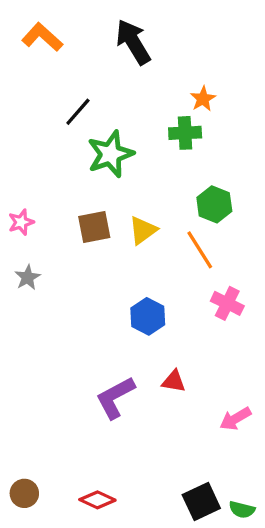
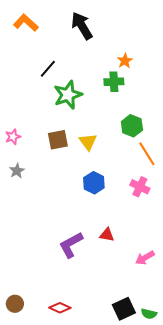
yellow triangle: (143, 230) -> (88, 142), turned -30
orange line: (200, 250) -> (147, 154), moved
blue hexagon: (148, 316) -> (94, 183), moved

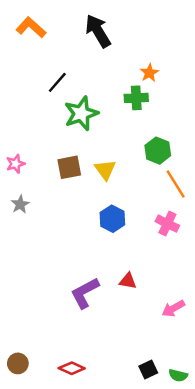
black square: (124, 309) -> (148, 369), size x0.7

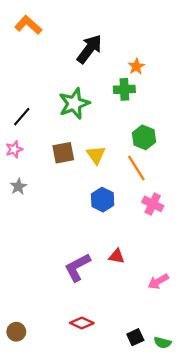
black arrow: (98, 31) -> (89, 49), moved, turned 68
black line: (57, 82) -> (22, 117), moved
orange line: (176, 184) -> (136, 168), moved
red diamond: (72, 368) -> (82, 323), moved

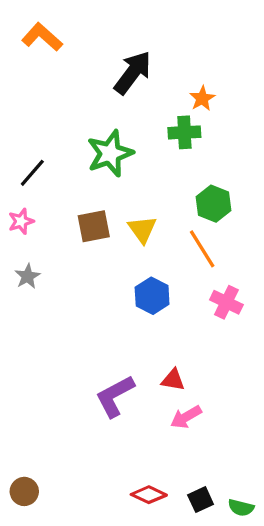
pink arrow: (158, 281) -> (186, 417), moved
red diamond: (82, 323) -> (149, 495), moved

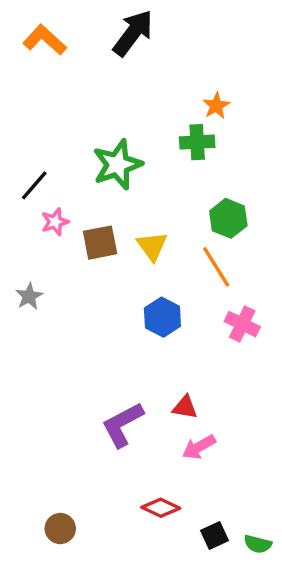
black arrow: (133, 73) -> (133, 33), moved
pink star: (21, 221) -> (55, 222), moved
brown circle: (24, 491) -> (60, 529), moved
red diamond: (149, 495) -> (161, 508), moved

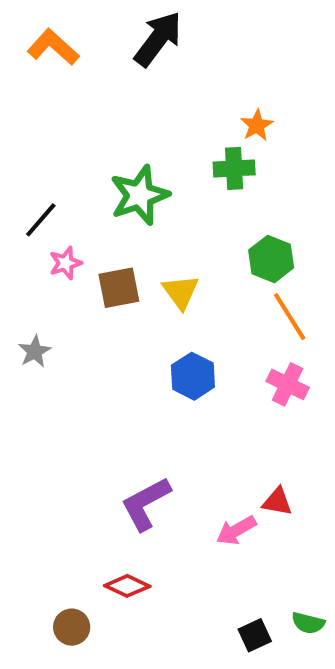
orange line: (216, 267) -> (290, 317), moved
red triangle: (185, 407) -> (277, 502), moved
red diamond: (161, 508) -> (127, 586), moved
green semicircle: (258, 544) -> (308, 623), moved

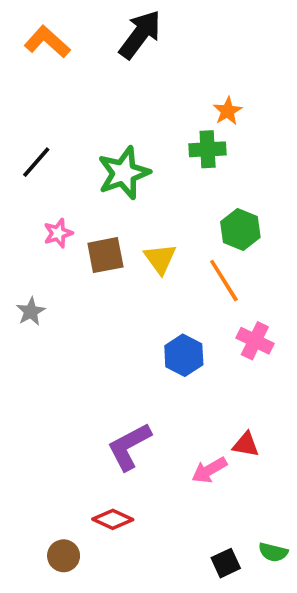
black line: (41, 220) -> (36, 162), moved
orange line: (290, 317) -> (224, 281), moved
blue hexagon: (193, 376) -> (184, 355), moved

